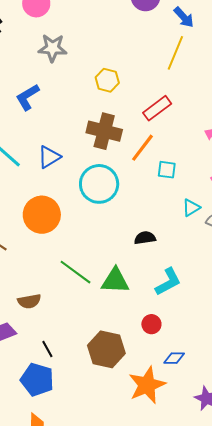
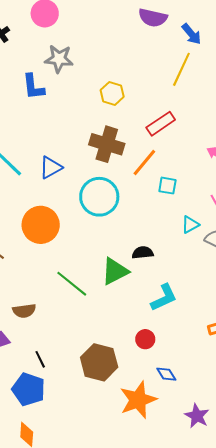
blue L-shape: (27, 97) -> (33, 87), moved, turned -68
green triangle: (115, 281) -> (115, 271), moved, turned -32
blue diamond: (174, 358) -> (166, 374), turned 55

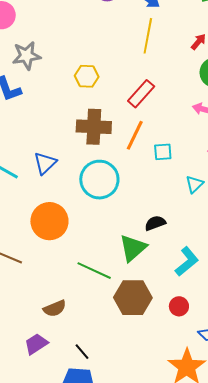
brown hexagon: (99, 362) -> (133, 298), moved

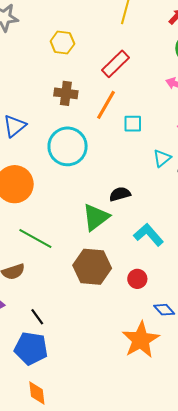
brown cross: (94, 127) -> (66, 93), size x0.7
cyan L-shape: (187, 261) -> (149, 235), turned -96
green line: (94, 271) -> (35, 239), moved

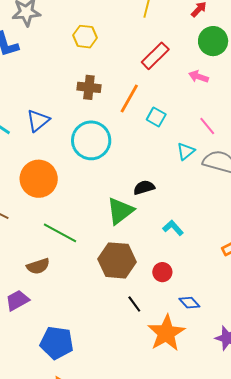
red rectangle: (116, 64) -> (155, 56), moved
cyan square: (133, 124) -> (156, 117), turned 30
cyan L-shape: (149, 235) -> (173, 228), size x0.7
black line: (37, 317) -> (134, 304), moved

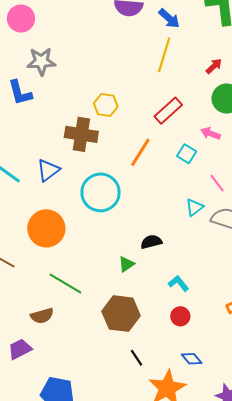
yellow hexagon: (85, 37) -> (106, 105), moved
brown cross: (89, 87) -> (81, 134), moved, size x1.4
cyan square: (156, 117) -> (187, 154), moved
green triangle: (120, 211) -> (126, 264), size x0.6
red circle: (162, 272) -> (180, 316), moved

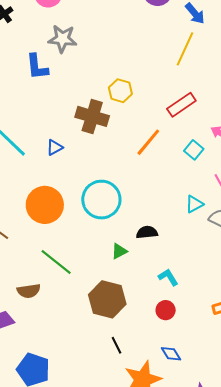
blue triangle: (48, 170) -> (55, 147), size x0.7
cyan circle: (101, 192) -> (101, 200), moved

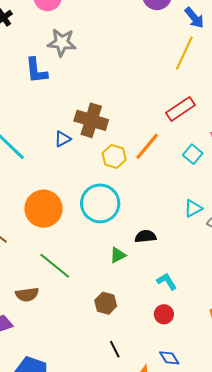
yellow hexagon: (120, 91) -> (114, 156), moved
blue triangle: (55, 147) -> (63, 139), moved
brown hexagon: (107, 299) -> (106, 303), size x0.6

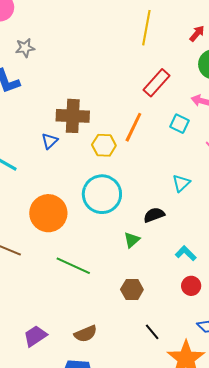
gray star: (62, 43) -> (25, 48), size x0.7
cyan triangle: (193, 208) -> (181, 183), moved
brown semicircle: (27, 295) -> (86, 334), moved

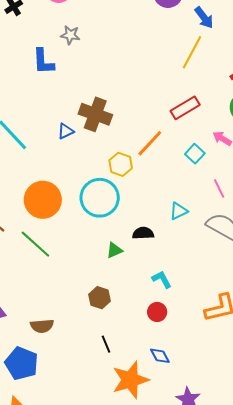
yellow hexagon: (104, 145) -> (121, 164), moved
green line: (73, 266) -> (35, 244), moved

